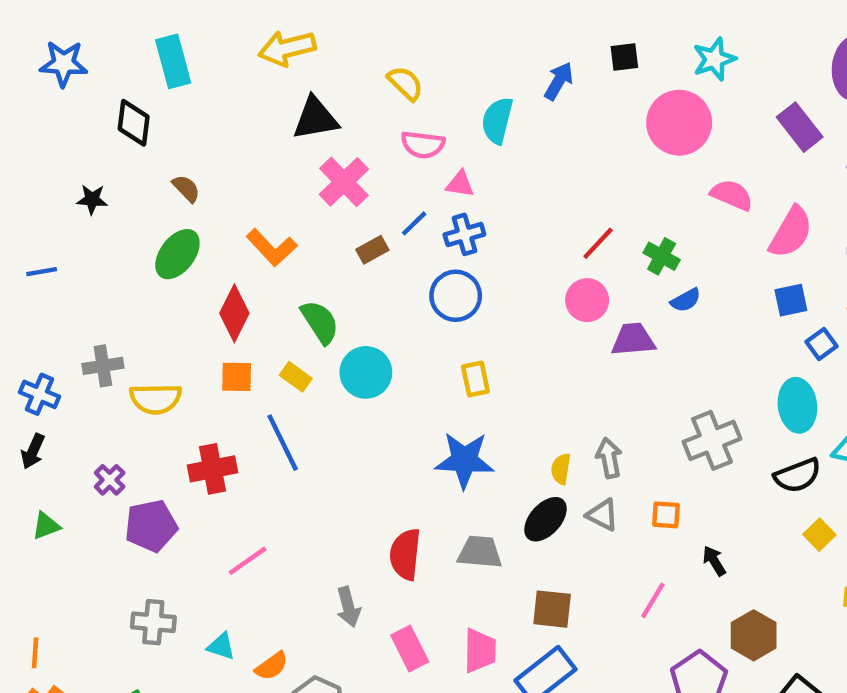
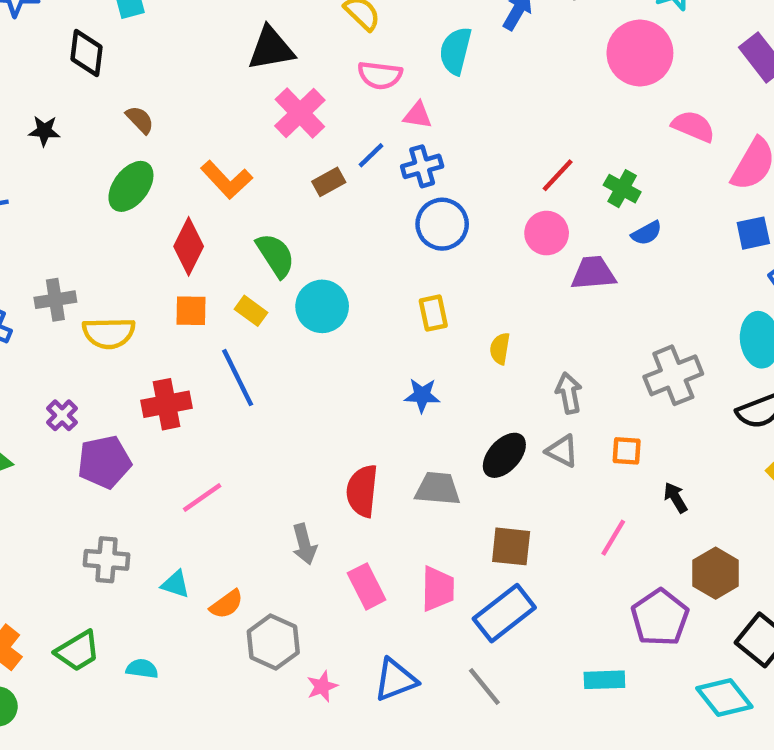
blue circle: (456, 296) -> (442, 224), moved
blue star: (464, 460) -> (422, 395), size x0.6
yellow semicircle: (561, 469) -> (500, 349), moved

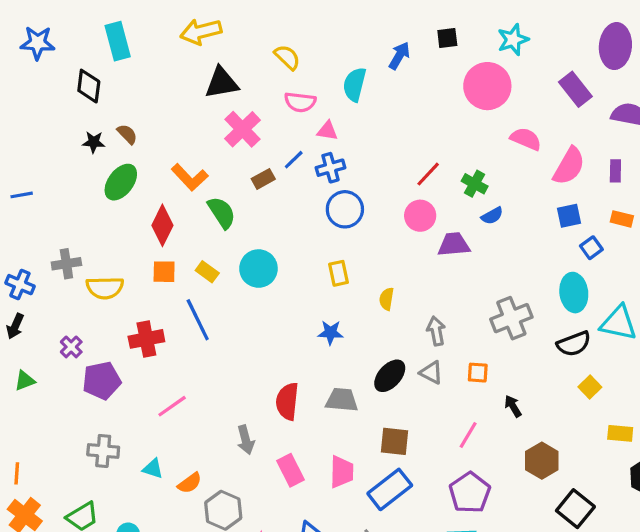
black star: (44, 131) -> (94, 142), moved
green semicircle: (275, 255) -> (222, 213), moved
purple pentagon: (660, 618) -> (470, 493), moved

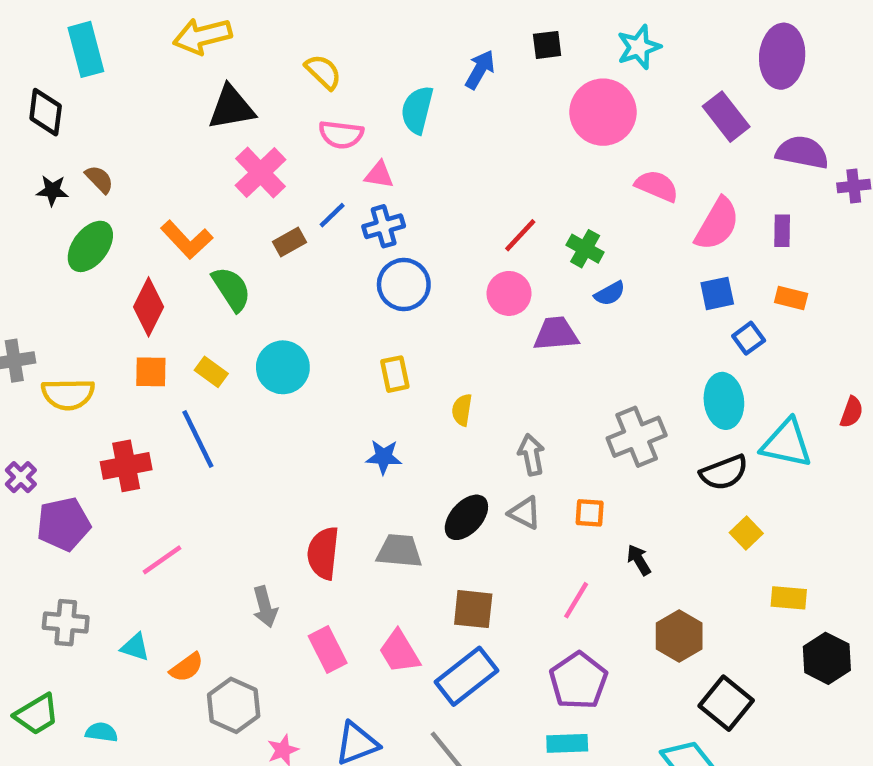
pink trapezoid: (342, 472) -> (399, 652), turned 148

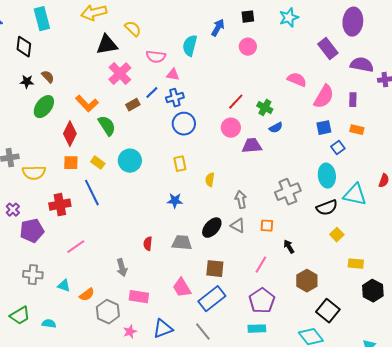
yellow semicircle: (323, 72) -> (133, 29), moved
pink circle: (603, 112) -> (248, 47), moved, size x0.6
red semicircle: (323, 553) -> (148, 244), size x0.6
pink rectangle: (328, 649) -> (139, 297), moved, turned -54

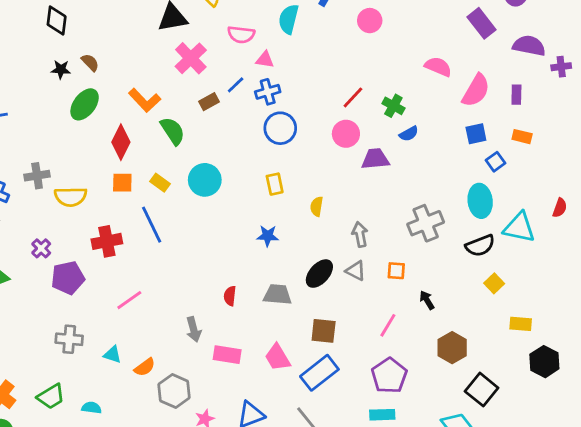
pink rectangle: (139, 297) -> (227, 355), moved

